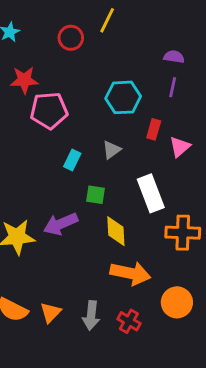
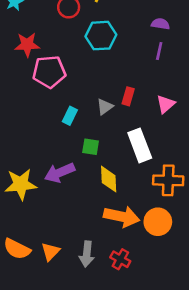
cyan hexagon: (123, 97) -> (101, 36), moved
red rectangle: (154, 129) -> (128, 96), moved
orange circle: (177, 302) -> (158, 222), moved

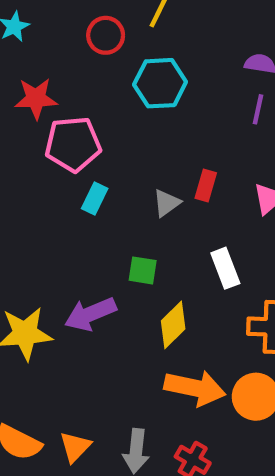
cyan rectangle: (70, 116) -> (95, 199), moved
white rectangle: (140, 145) -> (225, 268), size x0.7
yellow diamond: (109, 179) -> (173, 325), turned 48

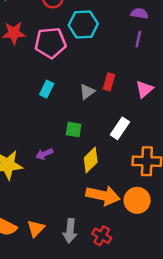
pink pentagon: (73, 144) -> (50, 43), moved
white rectangle: (225, 268) -> (120, 128), turned 55
purple arrow: (90, 314) -> (44, 154), size x0.6

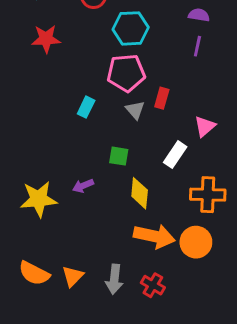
pink pentagon: (50, 43) -> (126, 73), moved
pink triangle: (144, 89) -> (205, 126), moved
gray triangle: (87, 92) -> (135, 110), turned -35
yellow diamond: (91, 160) -> (140, 193), turned -40

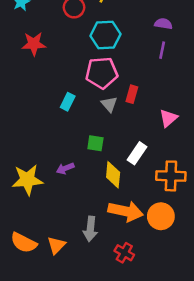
white rectangle: (175, 155) -> (137, 153), moved
gray arrow: (114, 279) -> (90, 229), moved

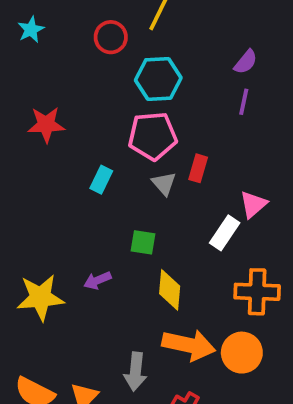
purple semicircle: (163, 24) -> (246, 62), turned 120
red star: (34, 44) -> (46, 125), moved
white rectangle: (137, 153) -> (225, 233), moved

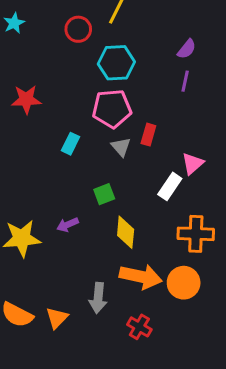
green square: (143, 242) -> (104, 194), turned -30

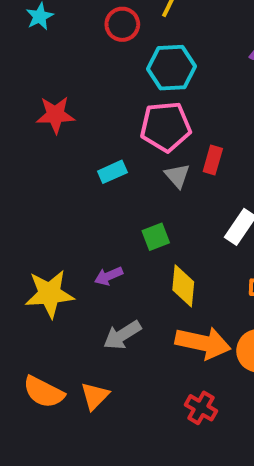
cyan rectangle: (71, 144) -> (112, 172), turned 40
gray arrow: (98, 298) -> (122, 335), moved, turned 52

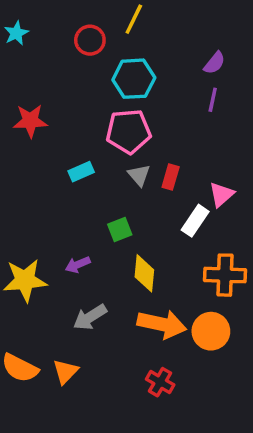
red rectangle: (213, 160) -> (171, 177), moved

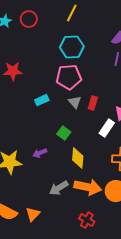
red circle: (90, 40) -> (29, 19), moved
green square: (120, 229) -> (64, 133), turned -32
gray arrow: (90, 317) -> (59, 188), moved

